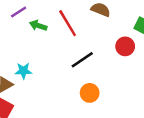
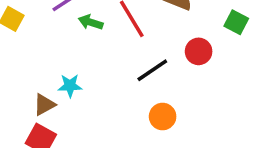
red circle: (125, 46) -> (199, 51), moved

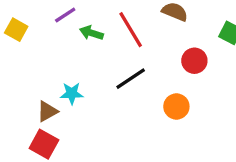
black line: (152, 70) -> (131, 79), moved
orange circle: (163, 117) -> (176, 106), moved

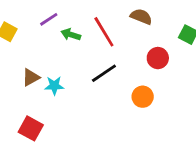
brown triangle: (47, 111) -> (31, 77), moved

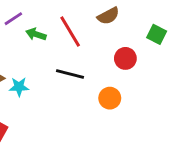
brown semicircle: (141, 17) -> (108, 16), turned 130
black line: (104, 73) -> (70, 74), turned 48

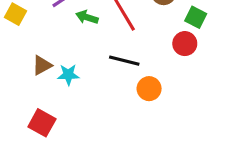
green square: (157, 34) -> (196, 17), moved
orange circle: (110, 98) -> (149, 89), moved

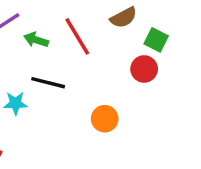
black line: (124, 61) -> (48, 83), moved

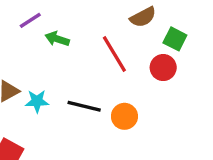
red line: (77, 36) -> (114, 54), moved
black line: (48, 83) -> (84, 106), moved

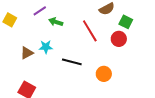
cyan star: (37, 101) -> (46, 47), moved
orange circle: (124, 116) -> (104, 74), moved

